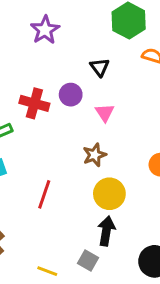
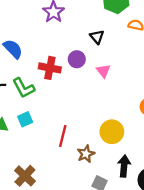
brown star: (95, 155) -> (86, 154), moved
black arrow: (106, 231) -> (124, 166), moved

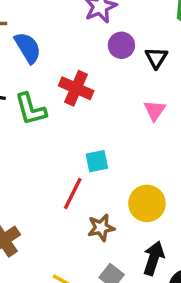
purple circle: (77, 59) -> (121, 45), moved
cyan square: (25, 119) -> (97, 161), moved

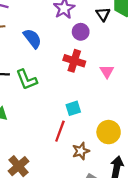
blue semicircle: (28, 48) -> (32, 38), moved
black triangle: (156, 58) -> (103, 14), moved
red cross: (76, 88) -> (74, 61), moved

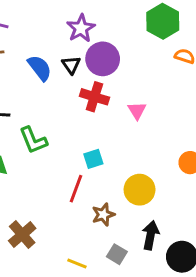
black triangle: (103, 14) -> (71, 65), moved
purple circle: (81, 32) -> (103, 59), size x1.5
green L-shape: (27, 80) -> (33, 140), moved

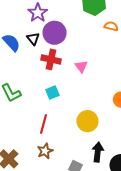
cyan square: (93, 159) -> (52, 93), moved
brown star: (103, 215) -> (45, 151), moved

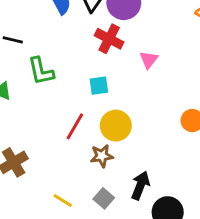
yellow circle: (87, 121) -> (116, 126), moved
brown star: (45, 151) -> (102, 156), moved

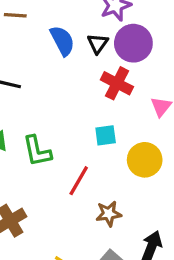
green L-shape: (41, 71) -> (37, 151), moved
yellow circle: (116, 126) -> (145, 160), moved

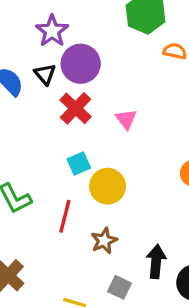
red cross: (117, 83) -> (76, 108), turned 32
yellow circle: (145, 160) -> (108, 186), moved

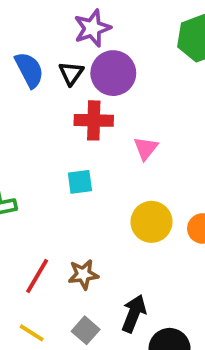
red cross: (76, 108) -> (94, 120), turned 32
yellow circle: (108, 186) -> (151, 222), moved
red line: (65, 216) -> (37, 276), moved

